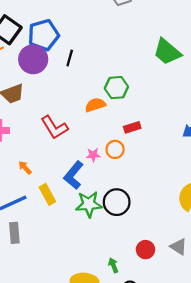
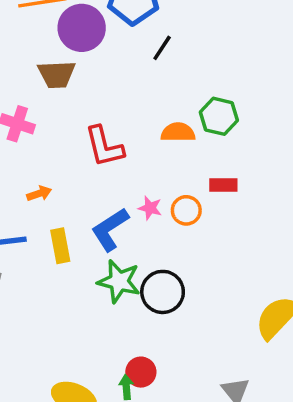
purple circle: (33, 59) -> (82, 28), moved
orange arrow: (25, 168) -> (39, 193), turned 96
red circle: (146, 250) -> (141, 372), moved

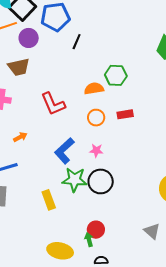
purple circle: (82, 28) -> (29, 38), size x0.7
pink star: (150, 208) -> (96, 151), moved
orange circle: (186, 210) -> (96, 118), moved
yellow rectangle: (60, 246) -> (49, 200), moved

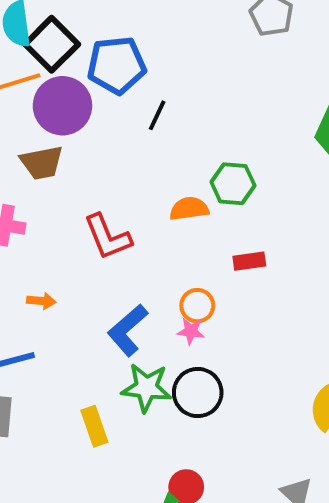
purple circle: (29, 38) -> (62, 106), size x1.5
orange circle: (96, 118) -> (197, 306), moved
orange arrow: (20, 137) -> (41, 301), turned 32

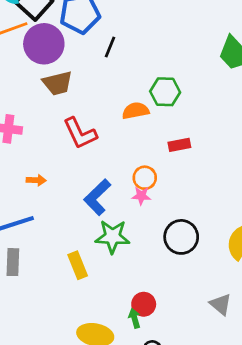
brown trapezoid: (42, 163) -> (58, 83), moved
black circle: (198, 392) -> (181, 237), moved

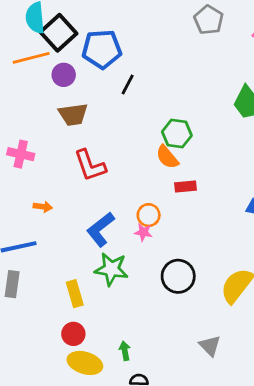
purple circle: (44, 44) -> (64, 75), size x0.6
orange semicircle: (136, 111) -> (167, 157), moved, turned -125
red circle: (144, 304) -> (73, 334), moved

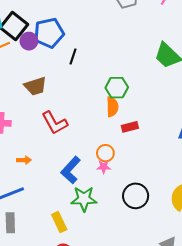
purple circle: (64, 75) -> (29, 41), moved
orange semicircle: (167, 157) -> (112, 107), turned -132

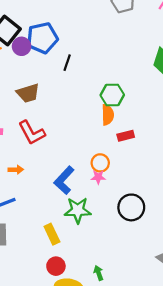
red L-shape: (55, 123) -> (32, 133), moved

